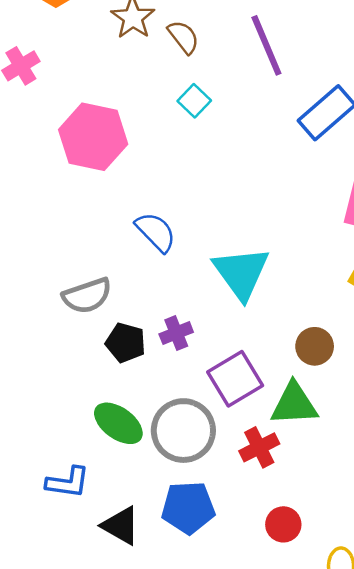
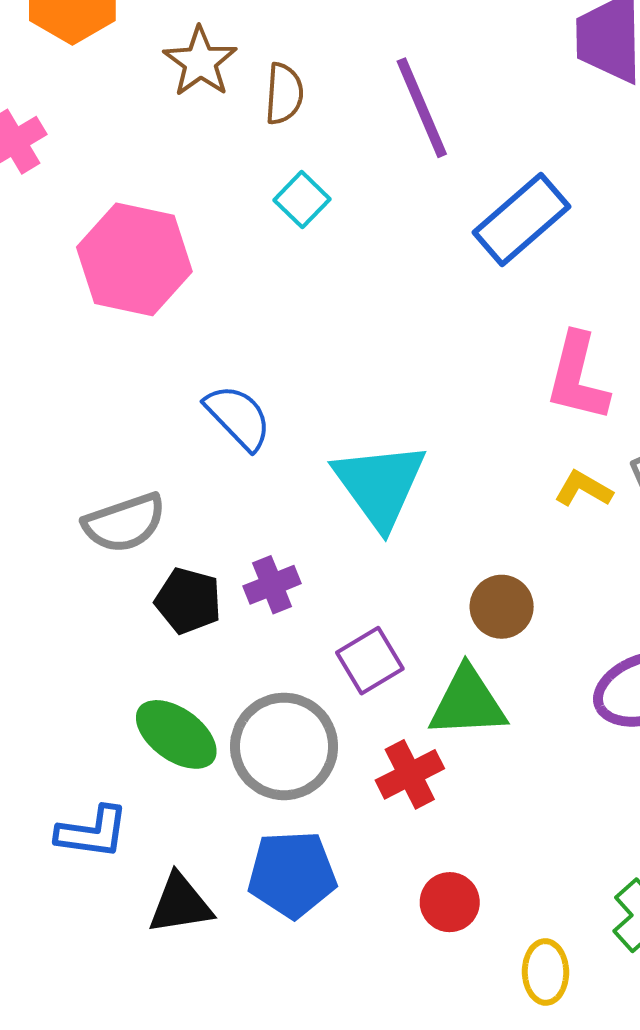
brown semicircle: (183, 37) -> (284, 94), turned 42
purple square: (235, 379) -> (370, 661), size x0.7
black triangle: (121, 526) -> (180, 904), turned -39

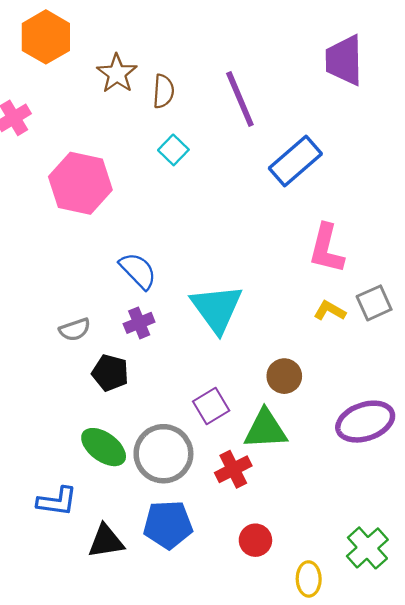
gray semicircle: (124, 523) -> (75, 330), size x0.7
purple cross: (272, 585) -> (139, 323), moved

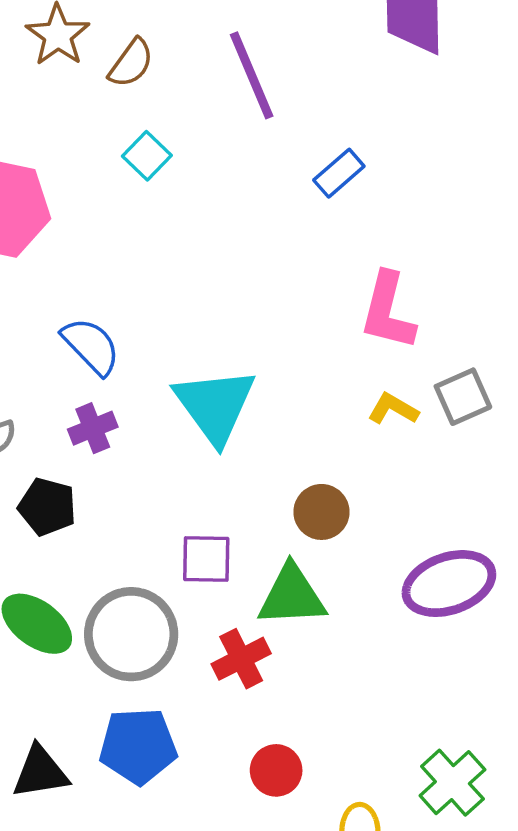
brown semicircle: (163, 91) -> (131, 63), turned 32
blue rectangle: (295, 161) -> (339, 173), size x0.6
purple square: (211, 406) -> (206, 559), turned 32

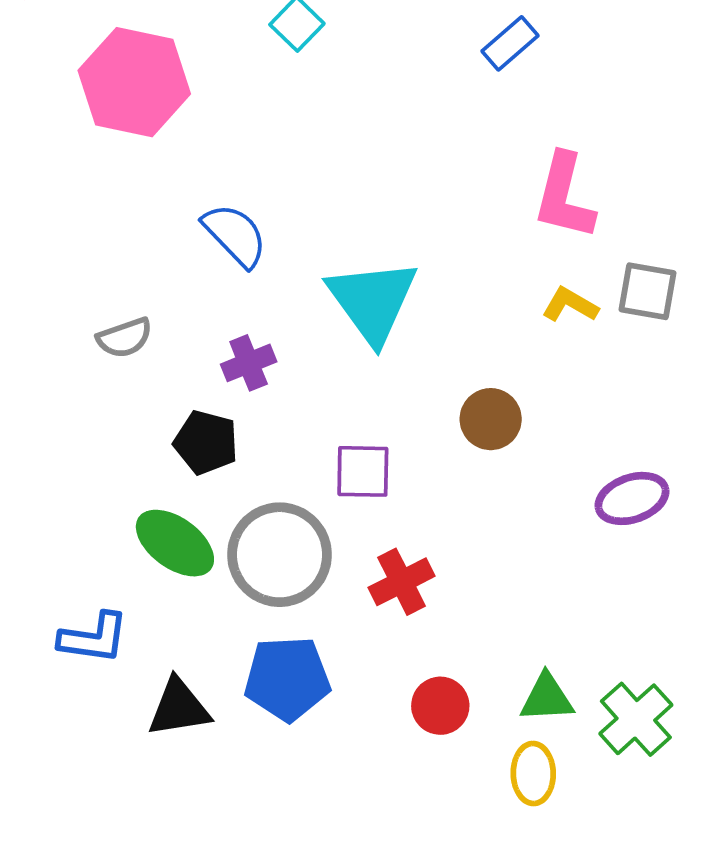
gray square: (463, 397) -> (648, 291), turned 34
purple cross: (93, 428) -> (249, 363), moved
black pentagon: (47, 507) -> (206, 442), moved
purple ellipse: (449, 584) -> (632, 498), size x0.7
green triangle: (292, 596) -> (547, 698), moved, size x0.7

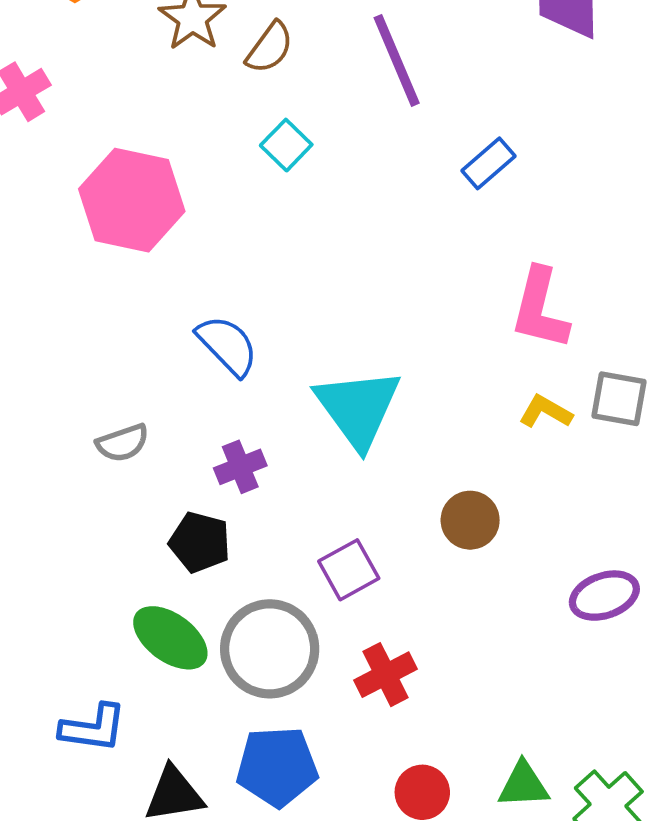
purple square: (363, 471) -> (349, 570), turned -30

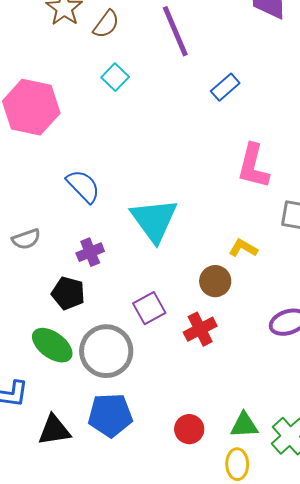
yellow L-shape: (546, 412) -> (243, 248), moved
red cross: (386, 675) -> (200, 329), moved

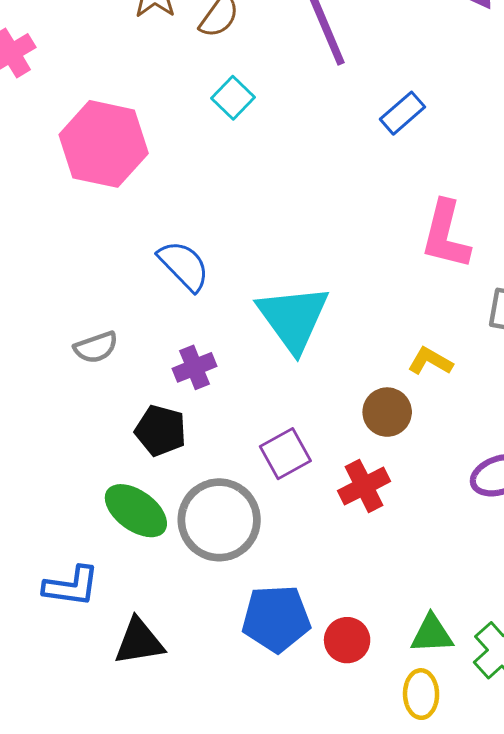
blue pentagon: (110, 415) -> (276, 619), moved

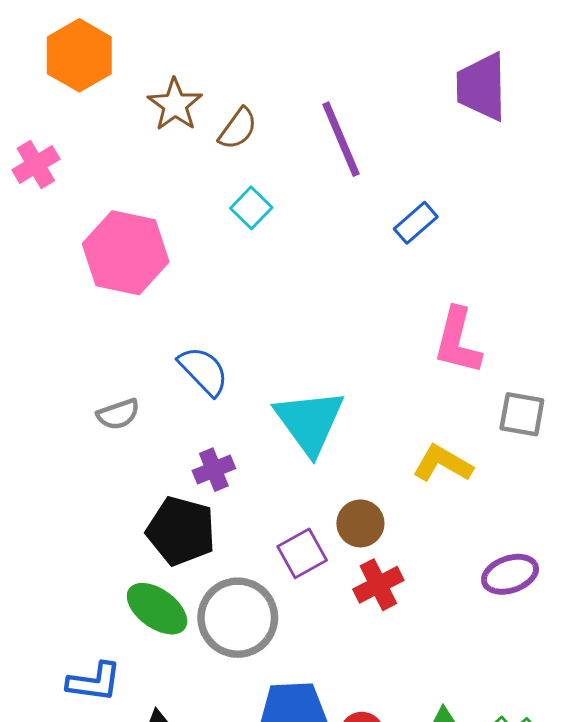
gray semicircle: (96, 347) -> (118, 414), moved
yellow L-shape: (430, 361) -> (443, 464), size x1.4
brown circle: (387, 412) -> (360, 523), moved
black pentagon: (161, 431) -> (181, 531), size x1.4

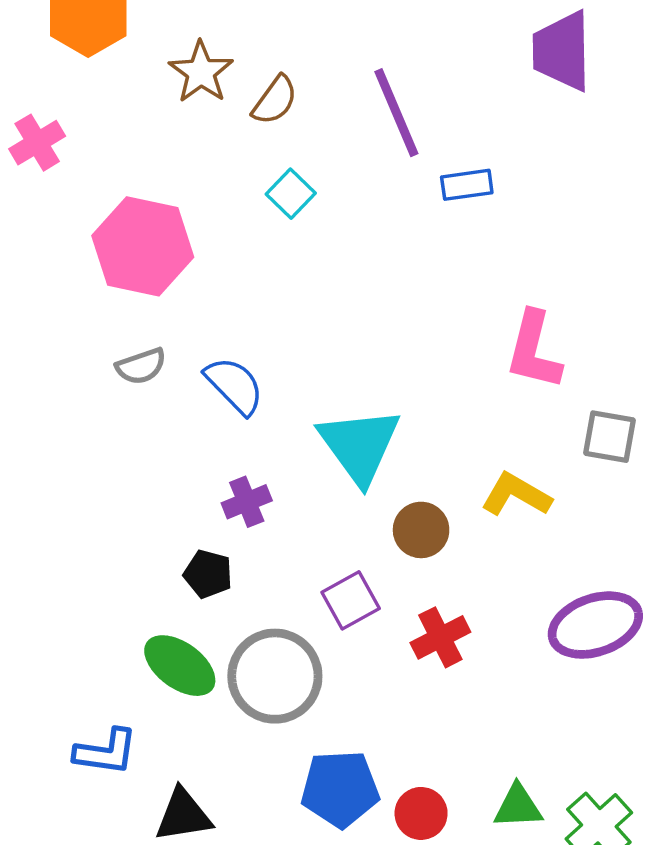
blue rectangle: (416, 223) -> (467, 185), moved, turned 33
gray semicircle: (118, 414) -> (141, 366), moved
brown circle: (360, 523) -> (421, 530), moved
black pentagon: (181, 531) -> (208, 574), size x0.6
purple ellipse: (510, 574) -> (595, 625), size x1.4

